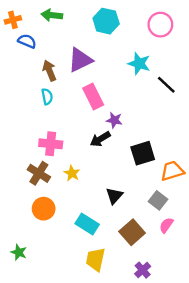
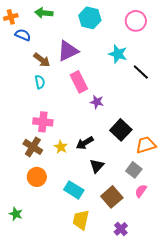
brown arrow: (49, 71) -> (42, 60), turned 150
black arrow: (100, 139) -> (85, 143), moved
black square: (143, 153) -> (121, 130), turned -30

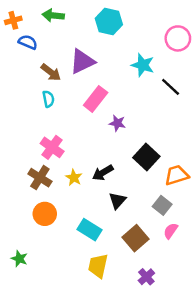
pink circle: (136, 21) -> (178, 38), moved
pink rectangle: (79, 82) -> (96, 99), turned 65
pink cross: (43, 122) -> (52, 147), turned 30

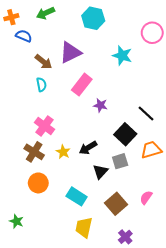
green arrow: (53, 15) -> (46, 13), turned -30
black line: (171, 87) -> (146, 114), moved
gray square: (162, 205) -> (120, 161), moved, turned 35

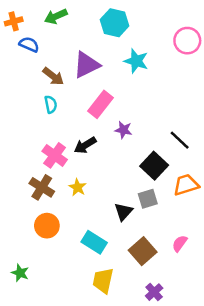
cyan star: (122, 56) -> (136, 61), moved
black arrow: (88, 148) -> (85, 145), moved

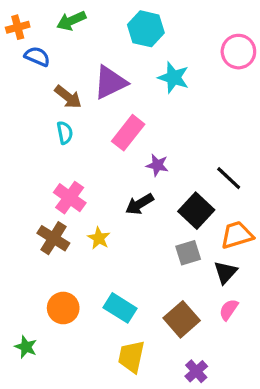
black arrow: (85, 145) -> (139, 204), moved
black triangle: (123, 212) -> (225, 272), moved
orange circle: (47, 226) -> (63, 308), moved

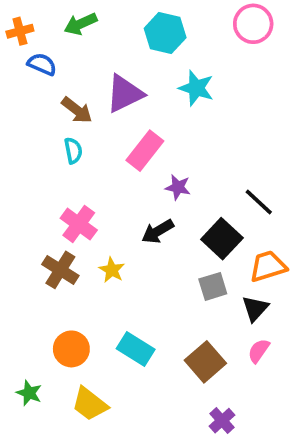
pink circle: (238, 52) -> (253, 24), moved
yellow trapezoid: (131, 357) -> (90, 404), moved, turned -64

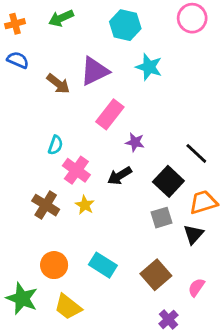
blue semicircle: (42, 64) -> (18, 60), moved
cyan semicircle: (73, 151) -> (55, 145), moved, turned 30
pink cross: (79, 224) -> (76, 170), moved
pink semicircle: (259, 351) -> (196, 287), moved
green star: (29, 393) -> (22, 299), size x1.6

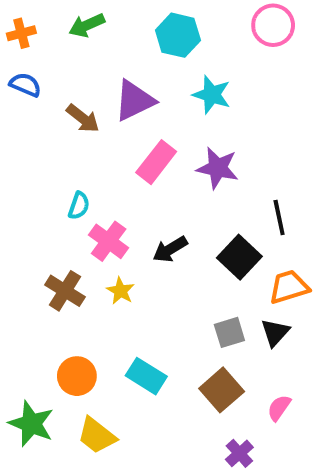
purple star: (135, 142) -> (218, 168), moved, size x1.5
black line: (196, 153) -> (279, 218), turned 35
gray square: (161, 218) -> (229, 332), moved

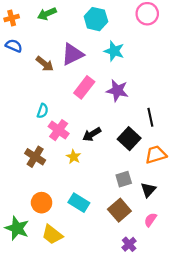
yellow star: (120, 291) -> (74, 157), moved
black triangle: (275, 332) -> (148, 190), moved

